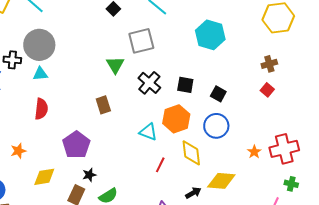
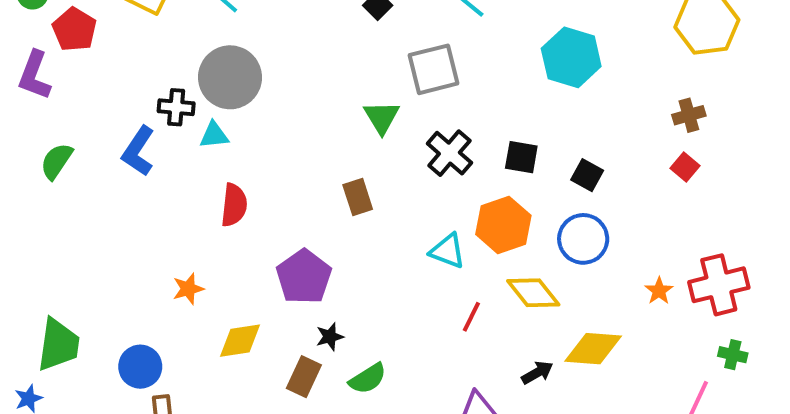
cyan triangle: (40, 74) -> (214, 135), moved
yellow diamond: (191, 153) -> (533, 293), turned -32

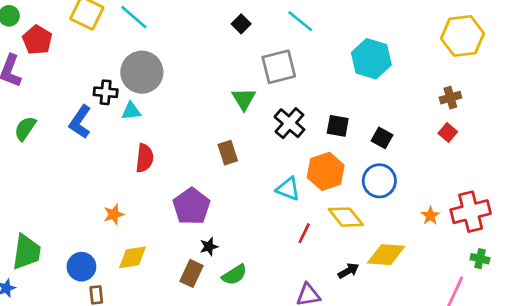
yellow diamond: (240, 341) -> (132, 257), moved

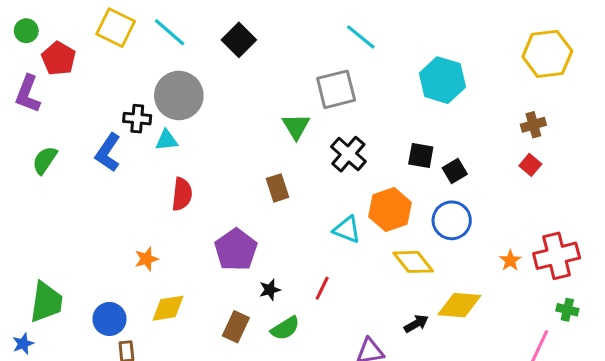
black square: (241, 24) -> (239, 40), moved, size x1.5
black square: (338, 126) -> (421, 156), moved
black square: (382, 138) -> (455, 171), turned 30
red line: (304, 233) -> (322, 288), moved
black star: (209, 247) -> (270, 290), moved

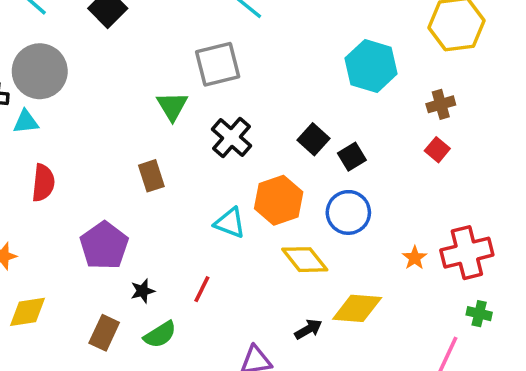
cyan hexagon: (442, 80) -> (371, 66), moved
black square: (421, 156) -> (313, 139), turned 32

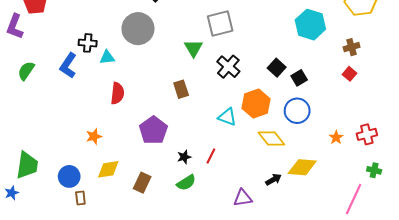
gray circle: (40, 71) -> (138, 29), moved
red cross: (467, 253) -> (367, 134), size x0.7
black star: (143, 291) -> (184, 157), moved
brown rectangle: (104, 333) -> (142, 183), moved

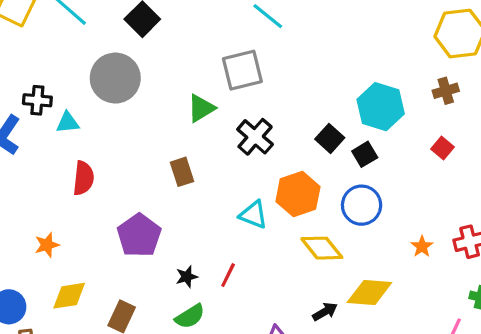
cyan hexagon: (310, 25) -> (381, 107), moved
brown cross: (352, 47) -> (446, 91), moved
green triangle: (193, 48) -> (201, 108), turned 30

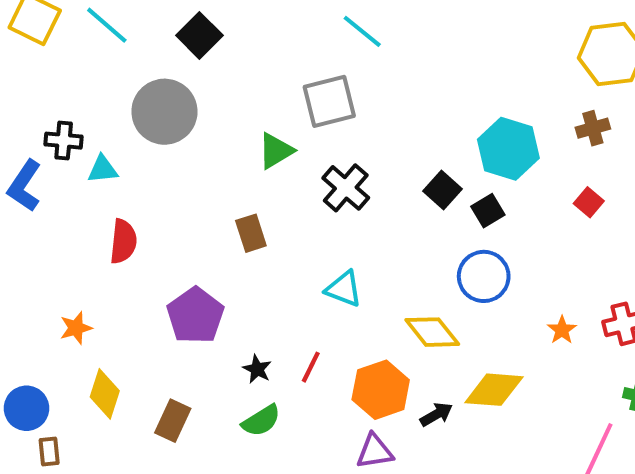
orange hexagon: (298, 194) -> (381, 390), moved
black star: (187, 277) -> (257, 369), turned -30
yellow diamond: (69, 296) -> (105, 394), turned -63

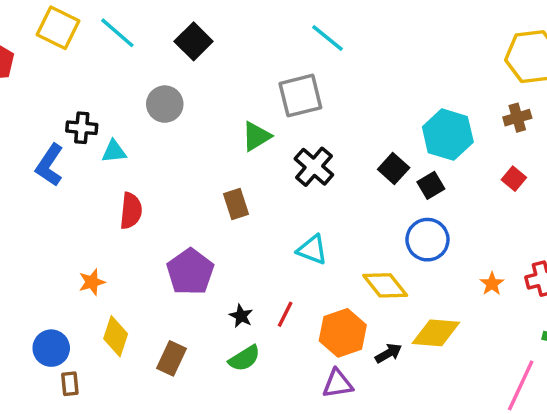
gray circle: (164, 112) -> (165, 104), size x0.7

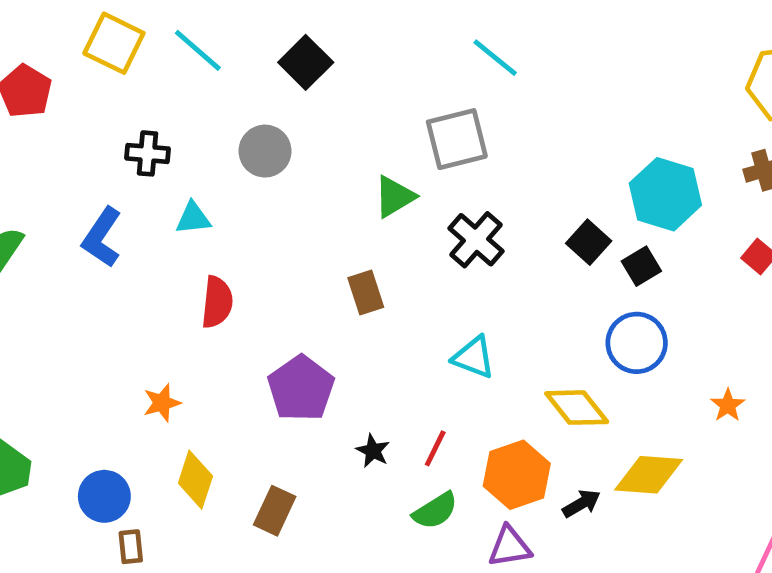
black cross: (82, 128) -> (148, 153), moved
green semicircle: (244, 358) -> (435, 511), moved

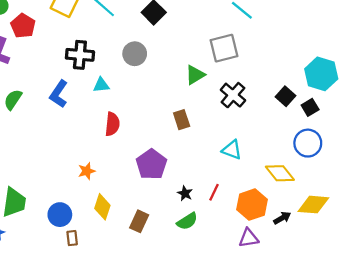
black cross: (148, 153) -> (80, 55), size x1.4
green semicircle: (435, 511) -> (187, 221), moved

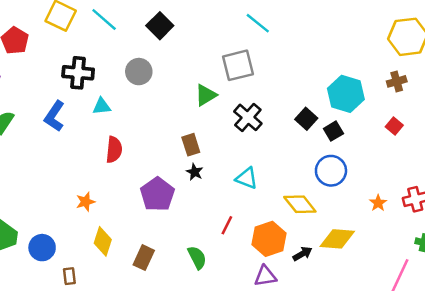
black star: (185, 193) -> (195, 172), moved
blue circle: (60, 215) -> (42, 248), moved
green semicircle: (187, 221) -> (197, 258), turned -85

